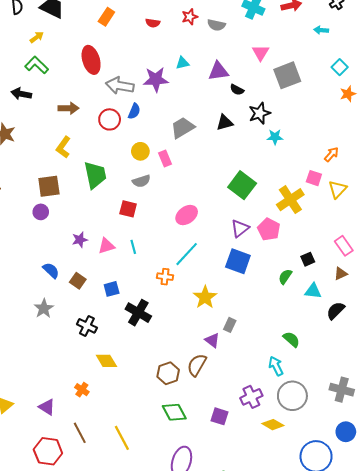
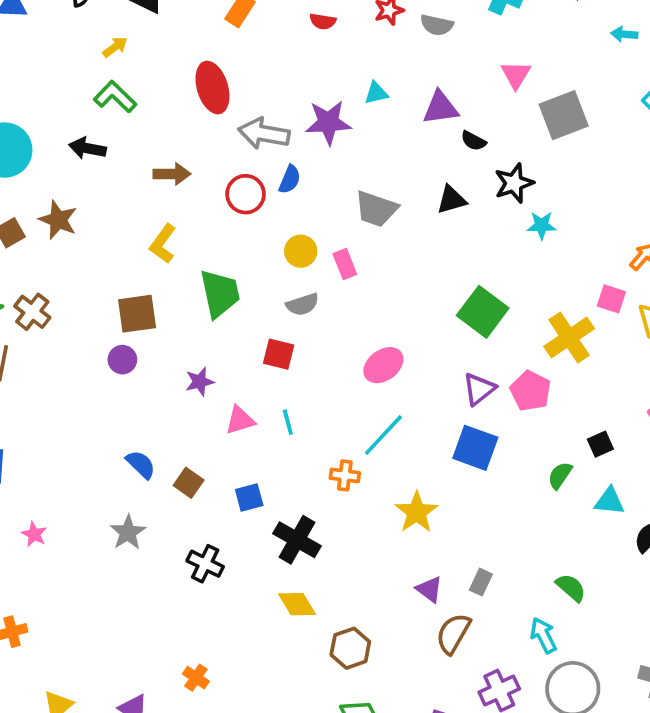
gray trapezoid: (182, 128) -> (376, 209), turned -130
purple star: (80, 240) -> (200, 382), moved
gray rectangle: (230, 325) -> (481, 582), moved
yellow diamond: (106, 361) -> (297, 604), moved
brown semicircle: (197, 365) -> (453, 634), moved

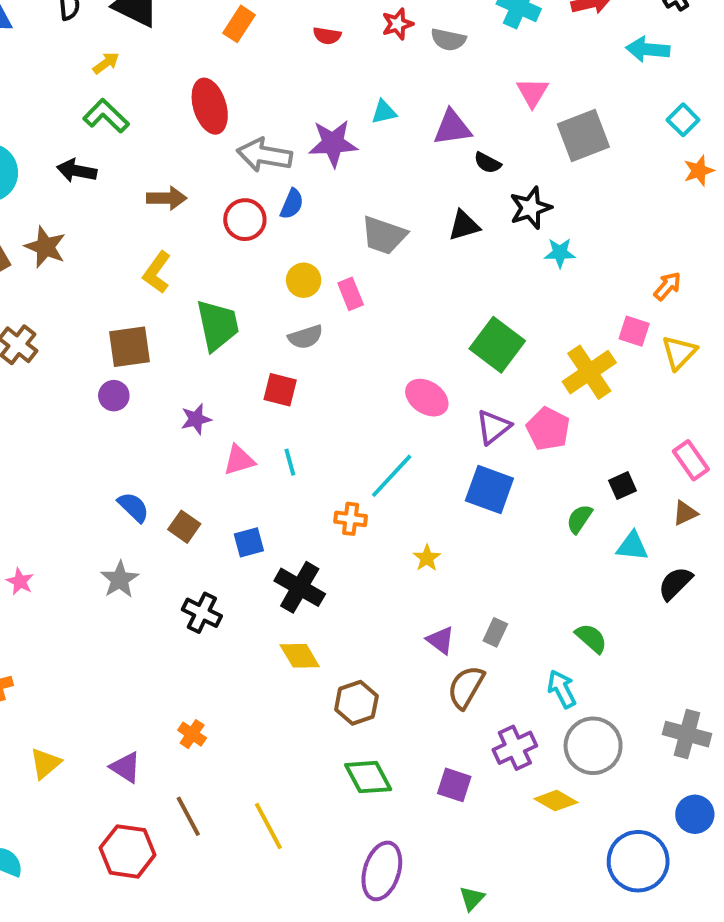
cyan arrow: (624, 34) -> (648, 49), size x1.5
pink ellipse: (383, 365) -> (427, 398), moved, turned 69
yellow star: (417, 512) -> (427, 558), size x0.6

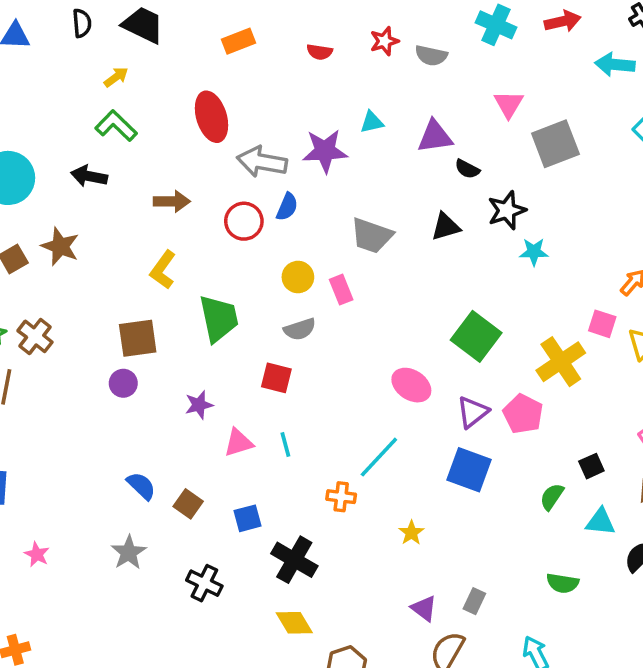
orange rectangle: (239, 24) -> (239, 41), turned 36
green semicircle: (591, 638) -> (563, 583), moved, turned 148

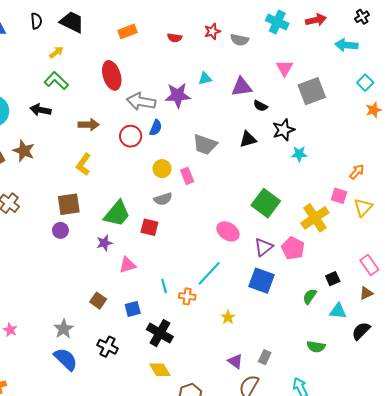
green trapezoid: (219, 318) -> (117, 214), moved, turned 52
cyan line: (285, 444) -> (164, 286), moved
blue semicircle: (141, 486) -> (66, 359), moved, size x1.4

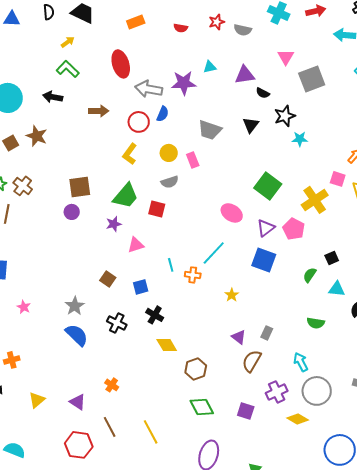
black triangle: (248, 139) -> (251, 125), turned -36
yellow L-shape: (83, 164) -> (130, 154), moved
black cross: (160, 333) -> (155, 315), moved, size x0.7

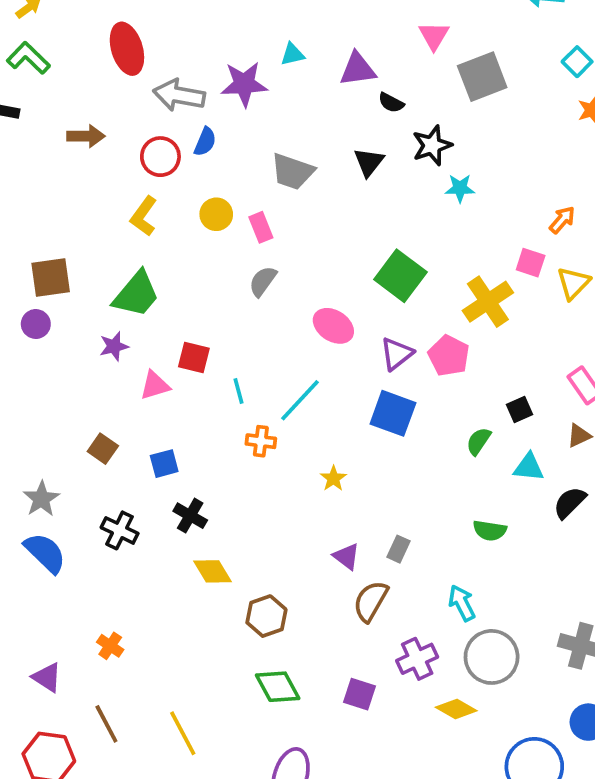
gray semicircle: (170, 182) -> (263, 281), moved, turned 144
red square: (157, 209) -> (194, 357), moved
cyan line: (171, 265) -> (239, 391), moved

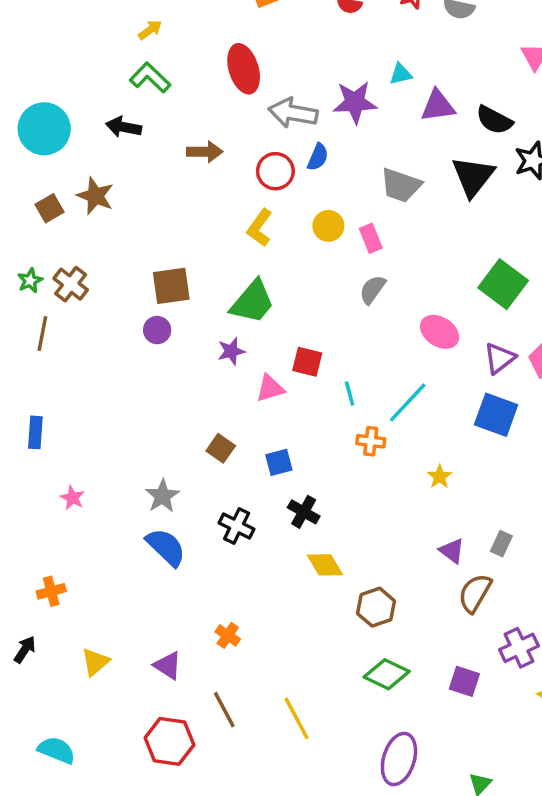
purple triangle: (358, 69) -> (438, 106), moved
black semicircle: (391, 103) -> (494, 120), size x1.5
black triangle: (369, 162) -> (473, 176), size x1.5
green diamond: (278, 687) -> (387, 674), turned -36

